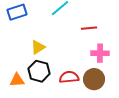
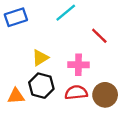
red line: (89, 28) -> (99, 36), turned 49
pink cross: (100, 53) -> (78, 65), moved

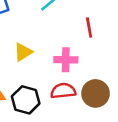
red line: (99, 36) -> (89, 27), turned 36
black hexagon: (41, 86) -> (26, 100), moved

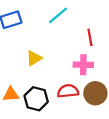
pink cross: (66, 60) -> (83, 65), moved

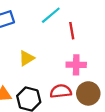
red line: (90, 37) -> (72, 31), moved

